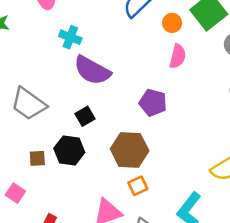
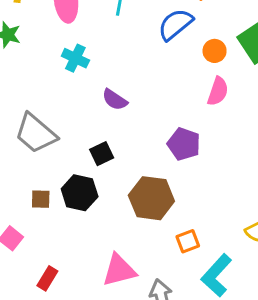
cyan cross: (70, 37) -> (75, 58), moved
purple semicircle: (92, 70) -> (115, 100), size x0.6
orange square: (138, 186) -> (188, 241), moved

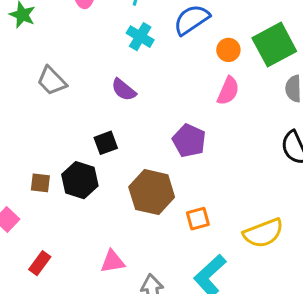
cyan cross: (75, 58) -> (140, 37), moved
gray trapezoid: (36, 133) -> (52, 81), moved, size x0.7
orange square: (188, 241) -> (198, 219), moved
pink triangle: (119, 270) -> (113, 262), size x0.7

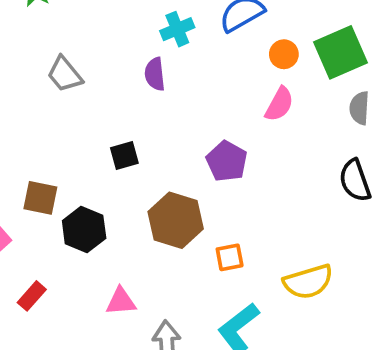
cyan cross: (140, 37) -> (177, 29), turned 32
purple semicircle: (124, 90) -> (155, 74), moved, turned 40
black hexagon: (80, 180) -> (84, 230), moved
brown square: (40, 183) -> (40, 198), size x1.4

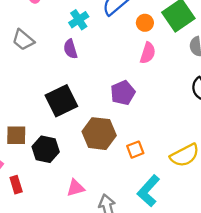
gray trapezoid: (65, 74) -> (23, 40), moved
black square: (124, 155) -> (61, 101), size x1.8
purple pentagon: (227, 161) -> (123, 93), turned 30
red rectangle: (32, 296) -> (16, 185), moved, turned -48

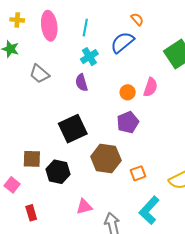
orange circle: (145, 23) -> (128, 92), moved
red rectangle: (16, 185) -> (31, 213), moved

